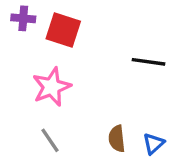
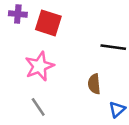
brown semicircle: (117, 139) -> (94, 84), moved

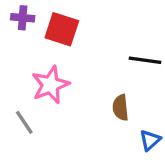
gray line: (38, 107) -> (24, 122), moved

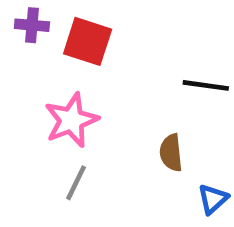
gray line: (24, 122) -> (76, 183), moved, turned 60

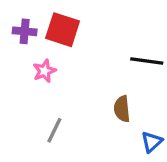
purple cross: (32, 25) -> (25, 31), moved
pink star: (71, 120) -> (44, 71), moved, size x0.6

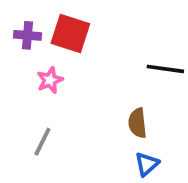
gray line: (54, 130) -> (42, 142), moved
blue triangle: (152, 142) -> (147, 164), moved

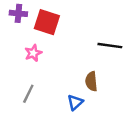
purple cross: (28, 35) -> (18, 13), moved
blue triangle: (147, 164) -> (75, 102), moved

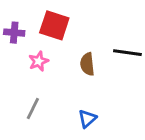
purple cross: (18, 13) -> (14, 33), moved
brown semicircle: (91, 81) -> (87, 64), moved

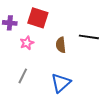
blue triangle: (87, 119) -> (61, 83), size x1.5

